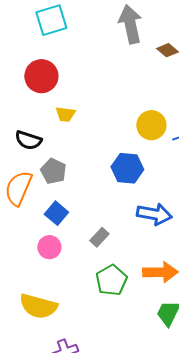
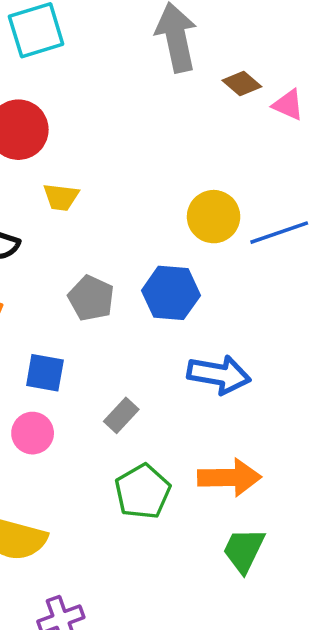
gray pentagon: (53, 171) -> (91, 298), moved
blue square: (56, 213) -> (45, 373), turned -30

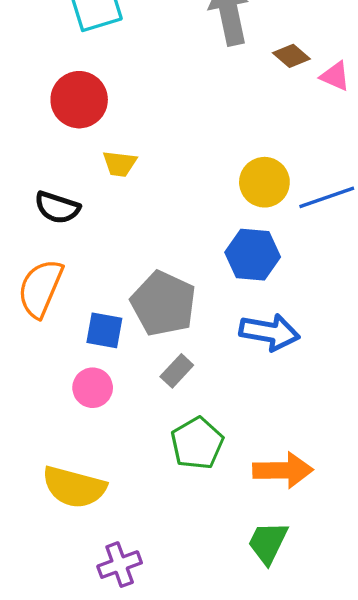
blue hexagon: (171, 293) -> (253, 255), moved
gray pentagon: (91, 298) -> (163, 303), moved, size x1.5
orange arrow: (230, 477) -> (283, 470), moved
green trapezoid: (244, 550) -> (268, 543), moved

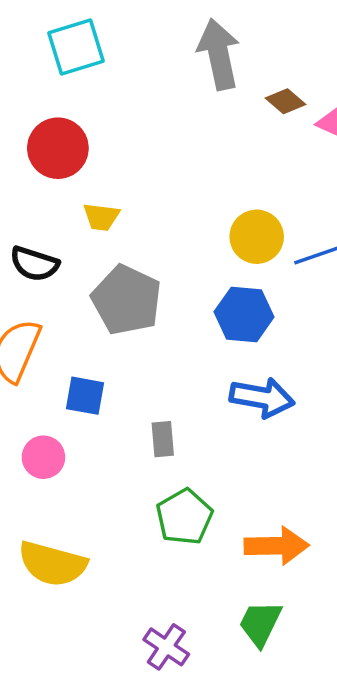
gray pentagon: (163, 303) -> (127, 300), moved
gray rectangle: (177, 371) -> (163, 439), turned -48
pink circle: (93, 388) -> (43, 457), moved
purple cross: (120, 565) -> (166, 647), moved, turned -36

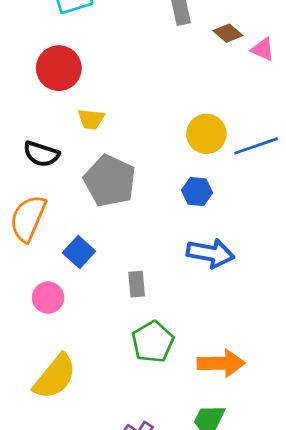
blue hexagon: (244, 314) -> (197, 192), size x0.7
blue square: (85, 396) -> (79, 252), turned 32
yellow semicircle: (52, 564) -> (55, 377), turned -66

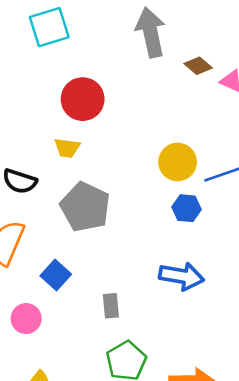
red circle: (59, 68) -> (83, 99), moved
blue hexagon: (197, 192) -> (187, 208), moved

